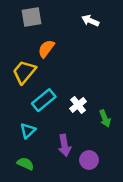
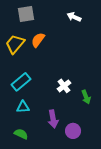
yellow trapezoid: (24, 72) -> (15, 44), moved
cyan rectangle: (44, 100) -> (21, 82), moved
cyan triangle: (28, 131) -> (23, 107), turned 40

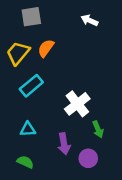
cyan rectangle: (21, 82) -> (31, 86), moved
white cross: (64, 86) -> (77, 104), size x1.5
green arrow: (86, 97) -> (98, 129), moved

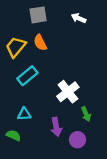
gray square: (31, 17) -> (38, 15), moved
orange semicircle: (46, 48) -> (40, 43), turned -63
green semicircle: (25, 162) -> (14, 135), moved

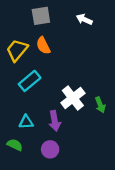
green arrow: (86, 114) -> (100, 105), moved
purple arrow: (56, 127) -> (55, 121), moved
purple circle: (77, 140) -> (50, 149), moved

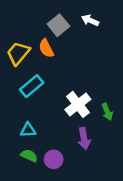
gray square: (41, 16) -> (58, 25), moved, turned -30
purple arrow: (55, 121) -> (84, 139), moved
green semicircle: (15, 145) -> (29, 156), moved

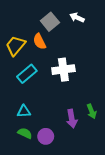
white cross: (78, 104) -> (63, 70), moved, turned 30
green arrow: (107, 112) -> (92, 111), moved

